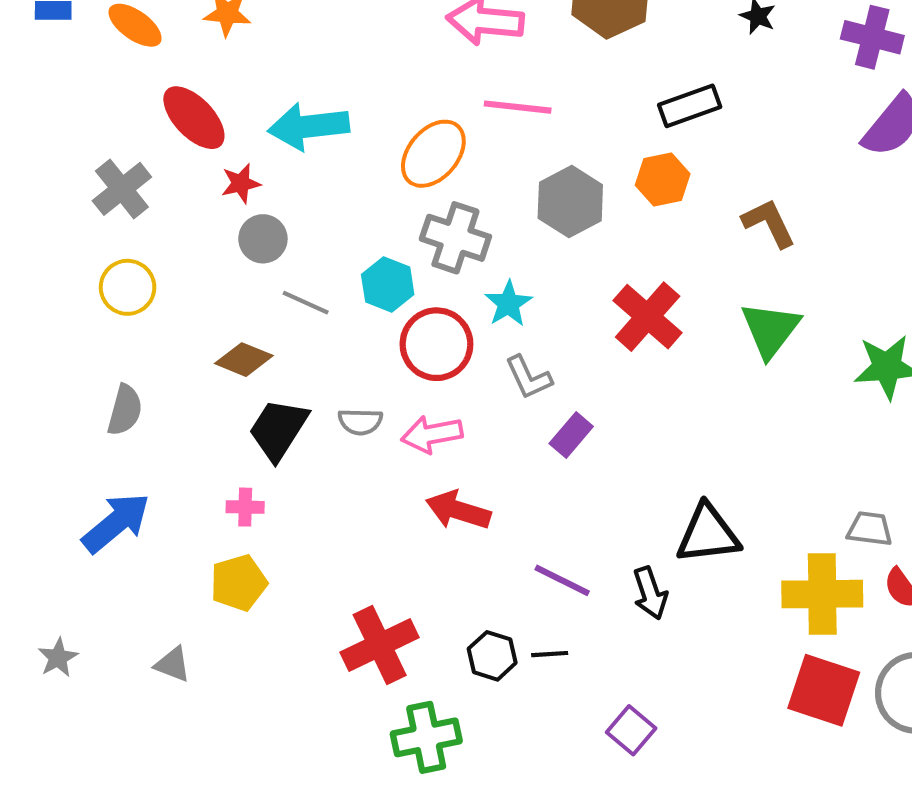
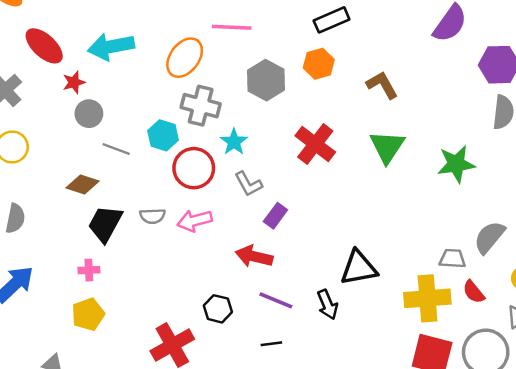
red arrow: (458, 510) -> (254, 256), moved
black hexagon: (492, 656) -> (218, 309), moved

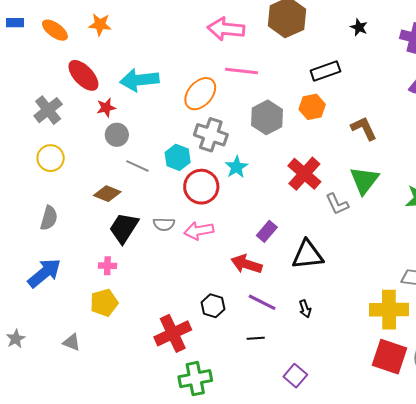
gray L-shape: (248, 184) -> (337, 204), moved
black triangle: (359, 268) -> (308, 255), moved
black arrow: (327, 304) -> (305, 309), size x0.7

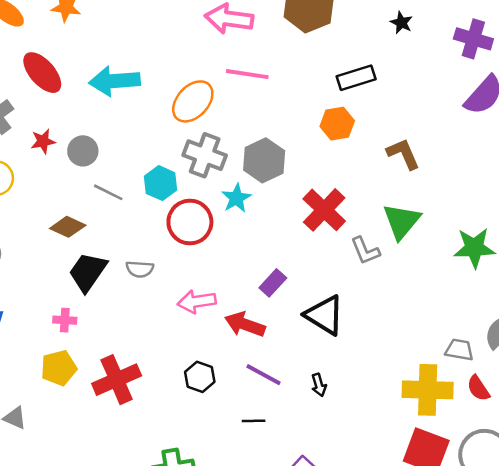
red star: (106, 108) -> (43, 141), moved
gray hexagon: (267, 117) -> (264, 160), moved
pink arrow: (199, 231) -> (197, 301), moved
black triangle: (308, 255) -> (325, 315), turned 36
red cross: (173, 333) -> (117, 380), moved

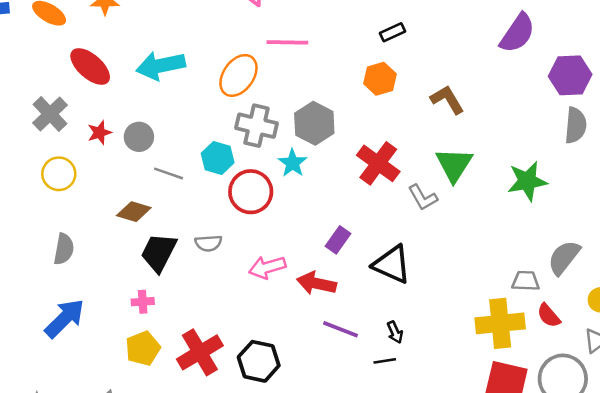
black rectangle: (356, 78) -> (392, 32), size x0.7
black hexagon: (200, 377) -> (259, 361), moved, size x1.4
black line: (254, 421) -> (385, 361), moved

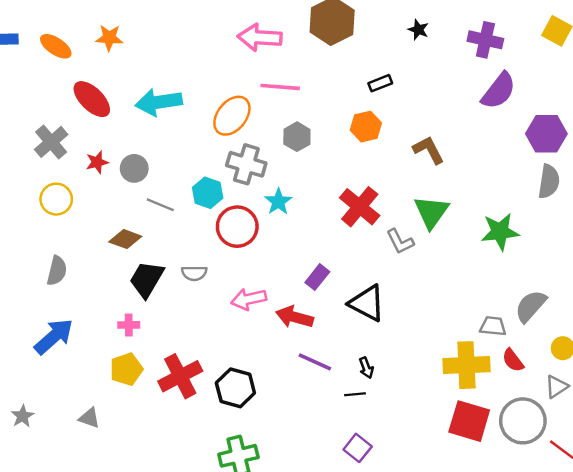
gray hexagon: (314, 123) -> (297, 137), moved, size x0.7

